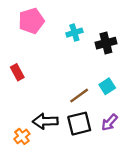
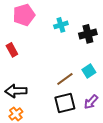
red rectangle: (17, 72) -> (12, 50), moved
black arrow: (45, 121) -> (16, 91), moved

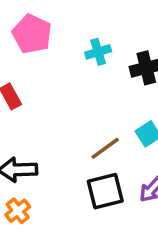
pink pentagon: (24, 15) -> (32, 34), turned -30

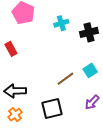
black square: (105, 191) -> (52, 108), moved

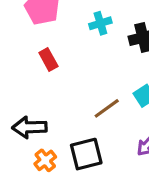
red rectangle: (11, 49) -> (48, 60), moved
orange cross: (15, 115) -> (45, 160), moved

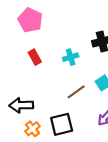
cyan cross: (100, 23) -> (71, 57), moved

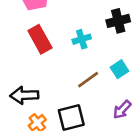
red rectangle: (35, 57) -> (40, 39), size x1.5

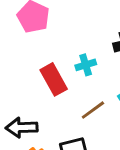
red rectangle: (40, 39) -> (54, 79), moved

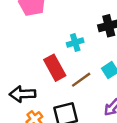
red rectangle: (54, 79) -> (55, 68), moved

